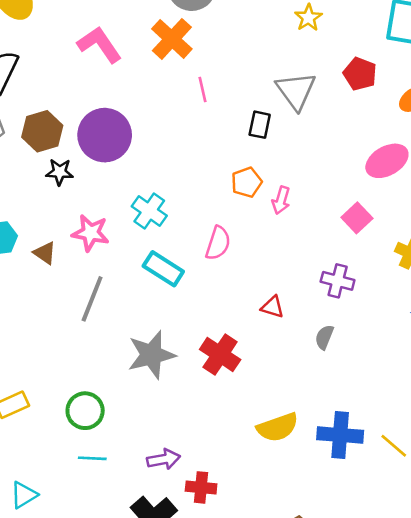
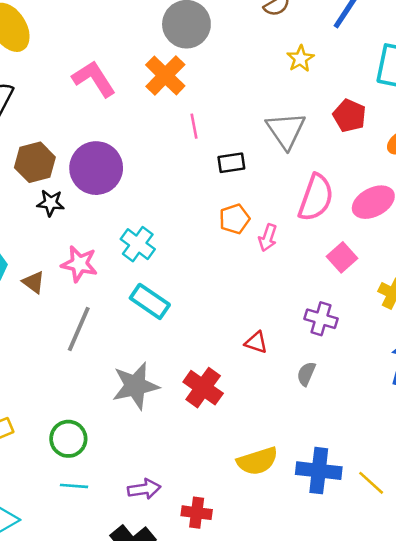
black rectangle: (260, 125) -> (231, 163), moved, turned 68
pink semicircle: (218, 243) -> (316, 198), moved, size x1.4
red cross: (201, 487) -> (197, 513), moved

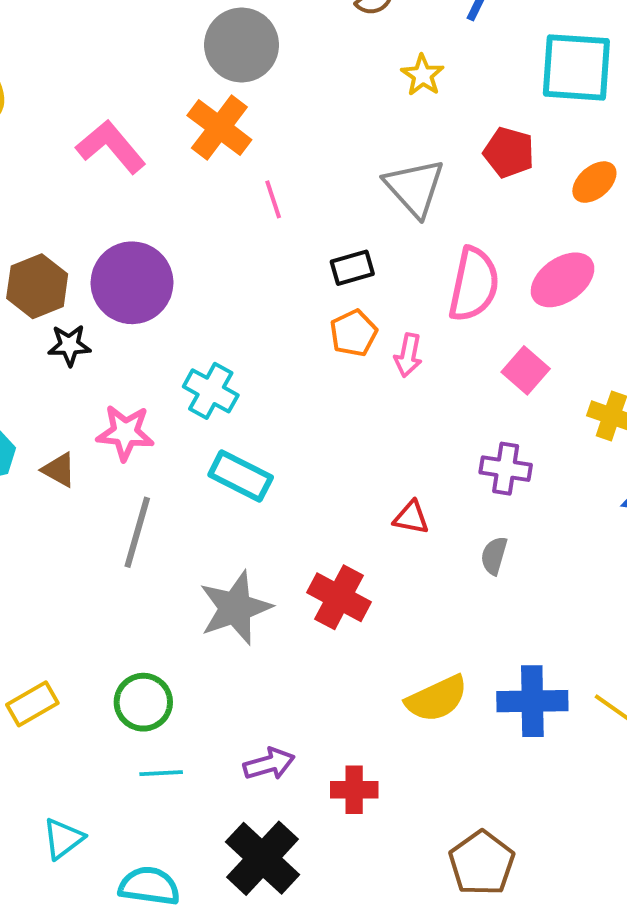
black rectangle: (231, 163) -> (352, 268), moved

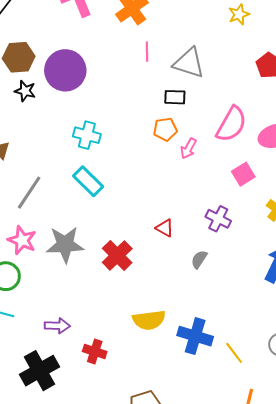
gray triangle: (414, 187) -> (189, 63), moved, turned -48
cyan cross: (211, 391) -> (87, 135), turned -32
pink star: (125, 433) -> (22, 240), moved

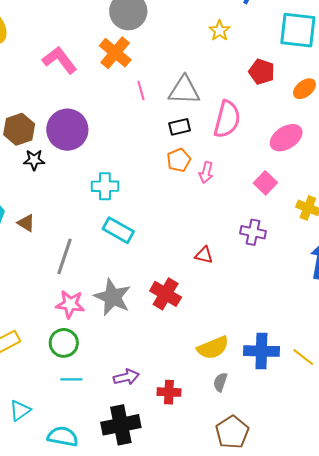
pink semicircle: (231, 124) -> (227, 119), moved
gray star: (65, 245) -> (113, 297), turned -30
gray semicircle: (199, 259) -> (220, 382), moved
black cross: (39, 371) -> (121, 425), turned 33

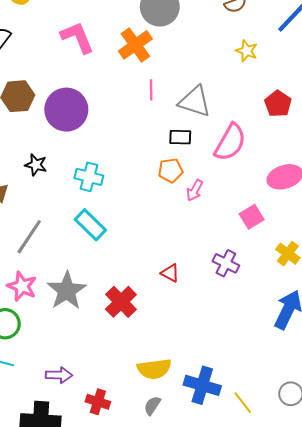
yellow star: (220, 31) -> (247, 51), turned -30
black star: (34, 160) -> (36, 165), moved

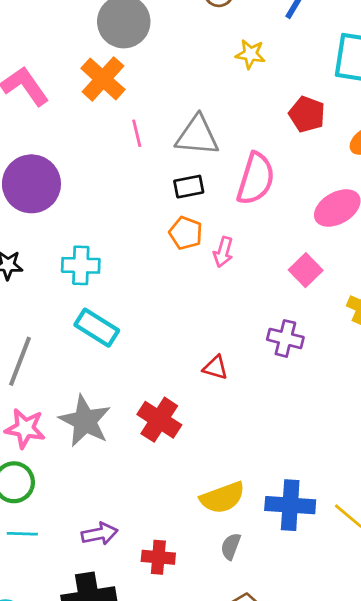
orange pentagon: (170, 170) -> (186, 233), turned -30

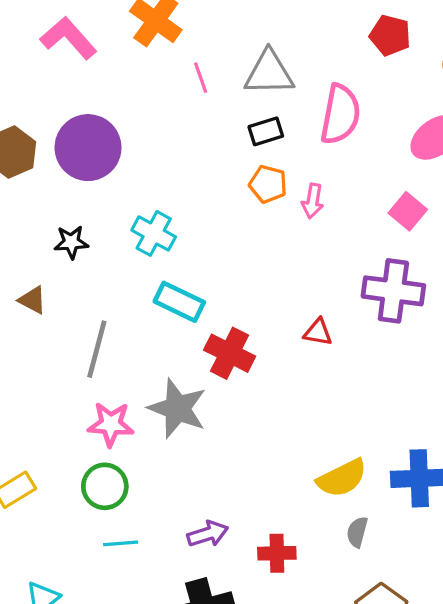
cyan cross: (81, 265) -> (154, 233), turned 33
purple cross: (285, 338) -> (393, 291), size x1.5
red cross: (159, 420) -> (230, 353), moved

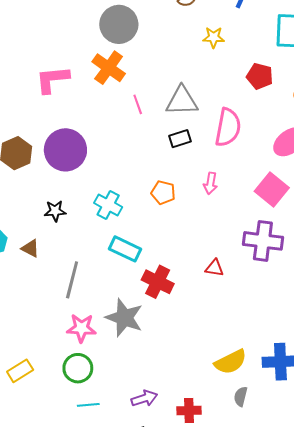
pink L-shape: (68, 38) -> (52, 79), turned -54
orange pentagon: (268, 184) -> (163, 192), moved
pink square: (408, 211) -> (272, 189), size x1.4

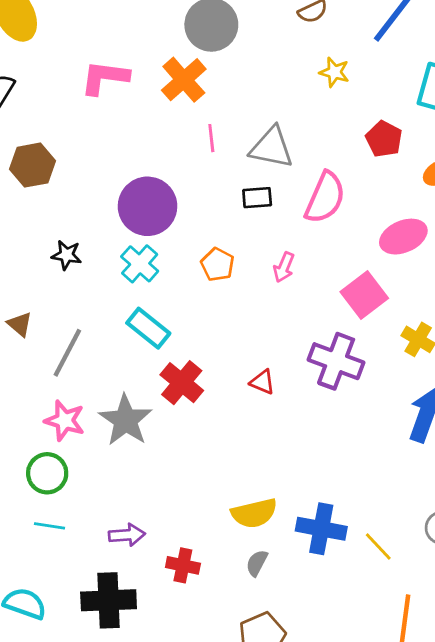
purple circle: (65, 150) -> (148, 206), moved
brown triangle: (30, 248) -> (20, 324), moved

